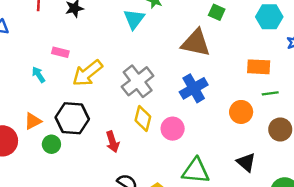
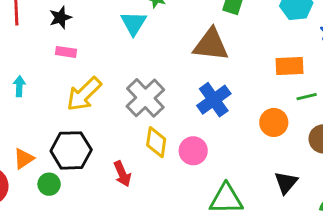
pink rectangle: (60, 52) -> (66, 52), moved
cyan arrow: (38, 75) -> (19, 86), moved, turned 42
black triangle: (246, 162) -> (286, 183), turned 36

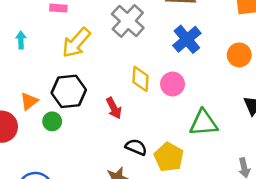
gray cross: (145, 98) -> (128, 21), moved

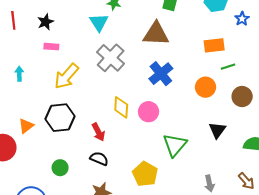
green circle: (52, 121) -> (60, 168), moved
green triangle: (204, 123) -> (175, 145), turned -45
black semicircle: (136, 147) -> (99, 159), moved

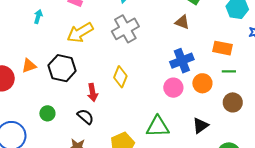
brown triangle: (156, 34) -> (182, 22), moved, size x0.6
blue cross: (161, 74) -> (182, 61), moved
pink circle: (149, 112) -> (173, 88), moved
green triangle: (175, 145) -> (158, 127), turned 30

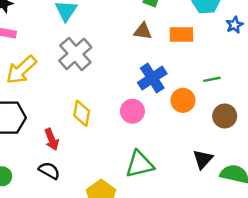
orange rectangle: (222, 48) -> (181, 35), moved
pink circle: (173, 88) -> (132, 111), moved
black triangle: (201, 126) -> (203, 159), moved

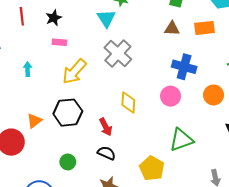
blue cross: (152, 78) -> (184, 67), turned -35
orange circle: (183, 100) -> (214, 95), moved

